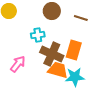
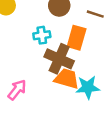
orange rectangle: (74, 50) -> (77, 38), moved
pink arrow: (18, 64) -> (17, 90), moved

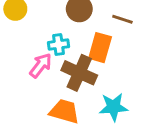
orange trapezoid: (67, 79) -> (64, 111), moved
pink arrow: (17, 90) -> (41, 65), moved

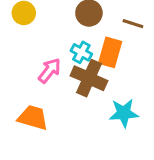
cyan cross: (58, 45) -> (81, 52), moved, turned 36
orange trapezoid: (64, 111) -> (33, 118), moved

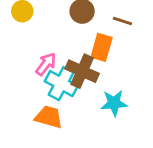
cyan cross: (81, 52) -> (61, 84), moved, size x1.6
orange trapezoid: (33, 118) -> (49, 117), moved

